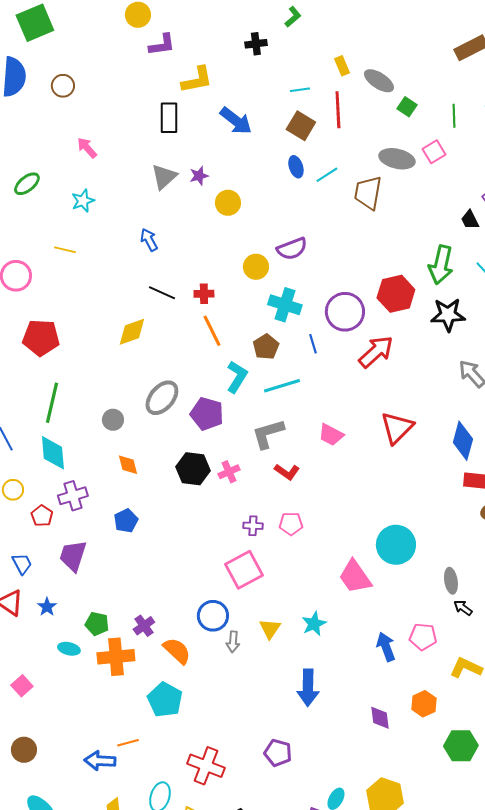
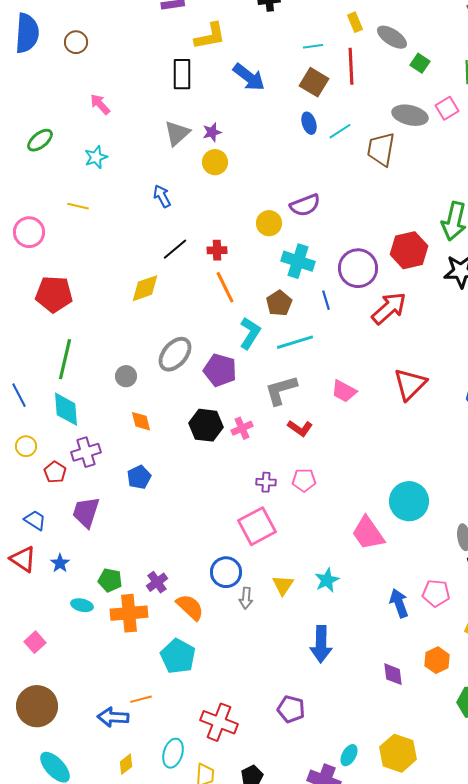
yellow circle: (228, 203) -> (215, 162), moved
black line: (162, 293) -> (175, 249), turned -64
blue trapezoid: (22, 564) -> (35, 520), turned -30
brown circle: (24, 750) -> (37, 706), size x1.6

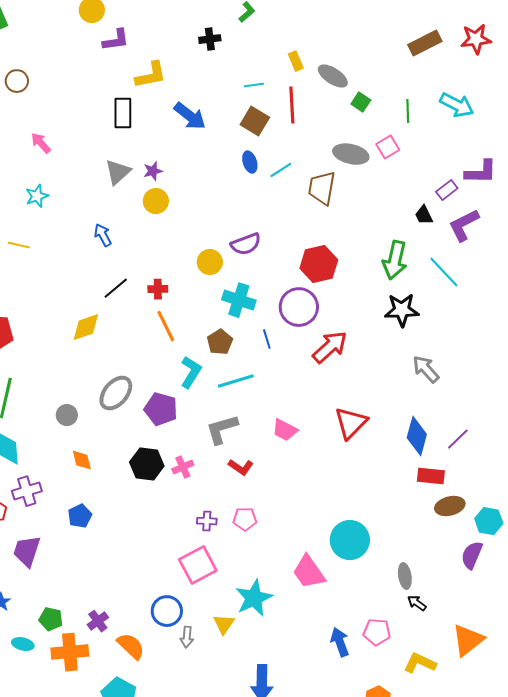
red hexagon: (409, 250) -> (319, 264), moved
cyan star: (327, 580) -> (254, 598), moved, size x1.5

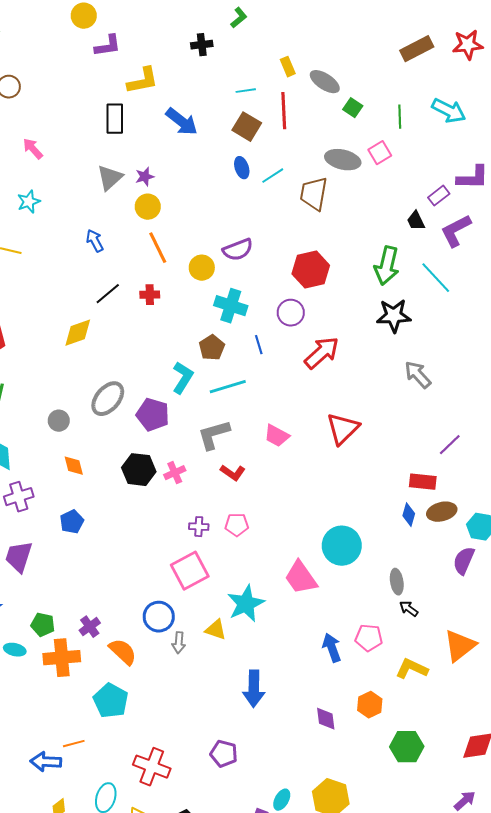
purple circle: (299, 307) -> (291, 313), size x0.7
orange line: (166, 326) -> (158, 248), moved
blue diamond: (417, 436) -> (409, 515), moved, size x0.6
yellow triangle: (224, 624) -> (216, 630), turned -45

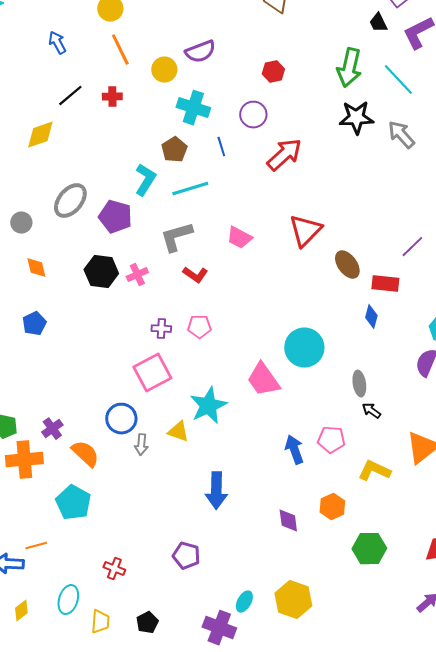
red hexagon: (311, 270) -> (273, 72), size x0.6
gray arrow: (418, 375) -> (401, 135), moved
brown ellipse: (442, 512) -> (347, 265), moved, turned 68
red cross: (152, 767) -> (114, 569), size x0.6

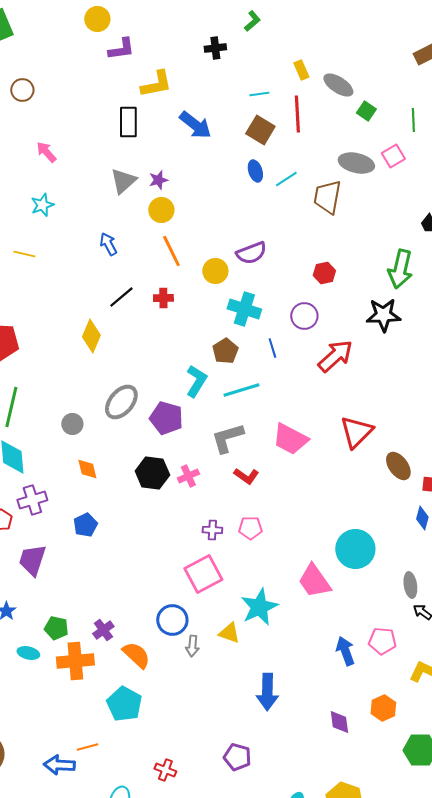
black star: (356, 118) -> (383, 315), moved
yellow diamond: (40, 135) -> (91, 336), turned -48
pink trapezoid: (239, 238) -> (290, 439), size x1.4

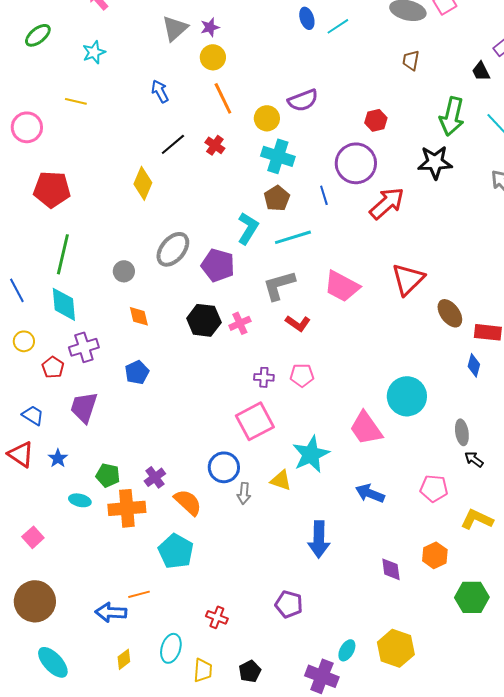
brown trapezoid: (327, 197) -> (411, 60), moved, size x0.6
red cross: (163, 298) -> (215, 145), turned 36
cyan cross: (244, 309) -> (278, 156), moved
purple circle: (304, 316) -> (356, 163), size x1.5
blue arrow: (345, 651) -> (370, 493), moved, turned -48

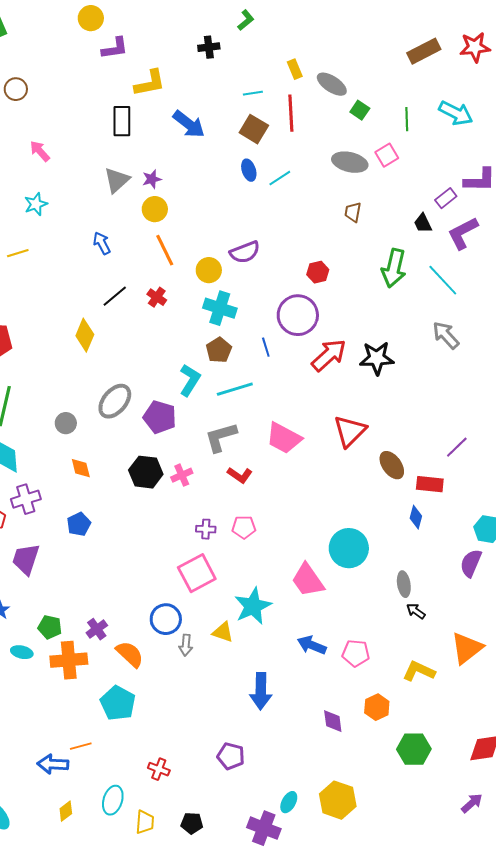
yellow line: (76, 101) -> (18, 253), turned -30
black star: (435, 162) -> (377, 358), moved
pink pentagon: (434, 488) -> (356, 653), moved
black pentagon: (250, 671) -> (192, 823), turned 30

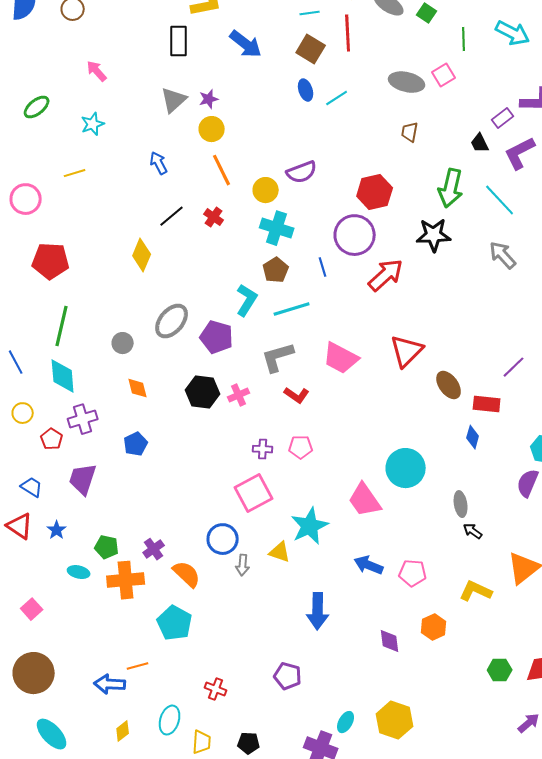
green square: (360, 110) -> (427, 13), moved
red hexagon: (318, 272) -> (375, 192), size x1.6
black star: (377, 358) -> (434, 235), moved
green hexagon: (414, 749) -> (500, 670), moved, size x0.7

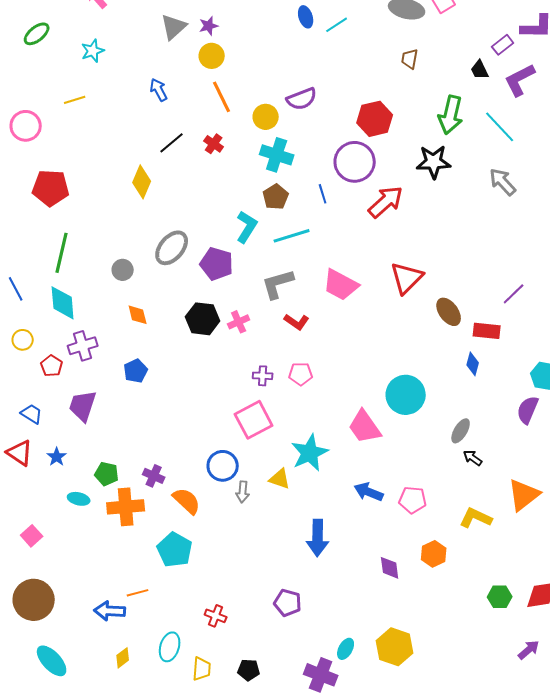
gray ellipse: (461, 504) -> (461, 431), turned 40
purple cross: (154, 549) -> (154, 476), turned -30

